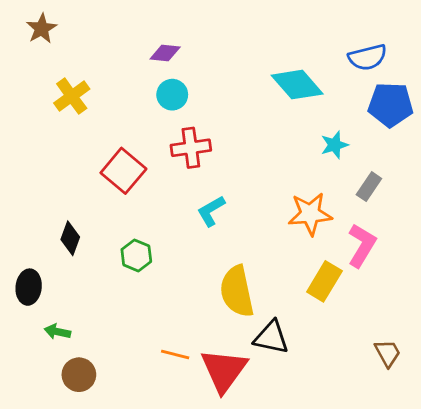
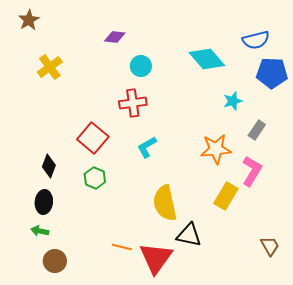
cyan circle: (172, 95) -> (141, 66), moved
red square: (123, 171) -> (93, 138), moved
black ellipse: (29, 287) -> (44, 202), moved

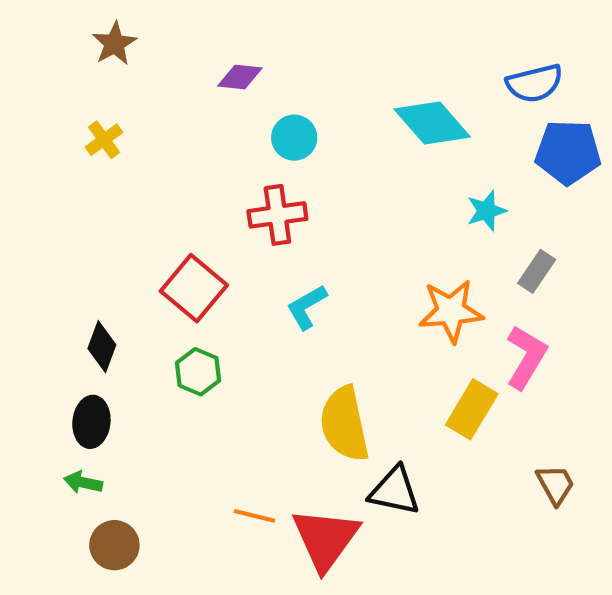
brown star: (29, 20) -> (114, 44), moved
yellow cross: (50, 67) -> (104, 140), size x0.7
brown trapezoid: (270, 246) -> (555, 485), moved

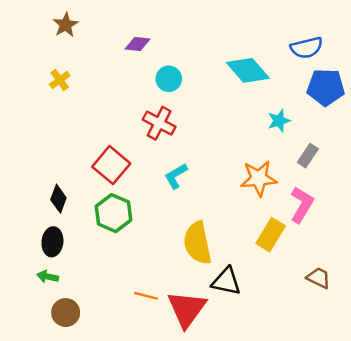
red cross: (277, 215) -> (159, 123), turned 36
green hexagon: (198, 372) -> (114, 213), size x1.4
brown trapezoid: (555, 485) -> (319, 278), turned -35

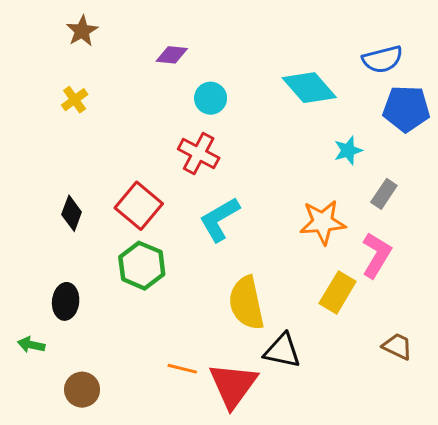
cyan L-shape: (176, 176) -> (220, 219), size x1.4
black diamond: (58, 199) -> (72, 213), moved
green arrow: (48, 277) -> (31, 345), moved

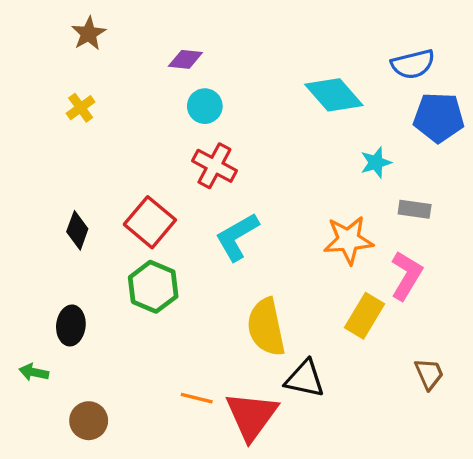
cyan circle: (211, 98) -> (205, 106), moved
gray rectangle: (384, 194) -> (415, 209), turned 64
brown trapezoid: (397, 346) -> (429, 374), turned 40

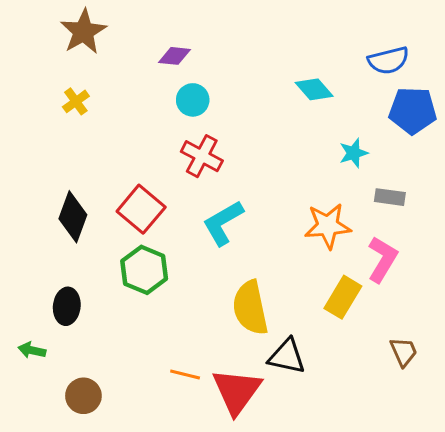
brown star: (89, 33) -> (83, 32), size x1.4
cyan diamond: (334, 95) -> (314, 89), size x0.7
black diamond: (77, 230) -> (73, 217), size x1.4

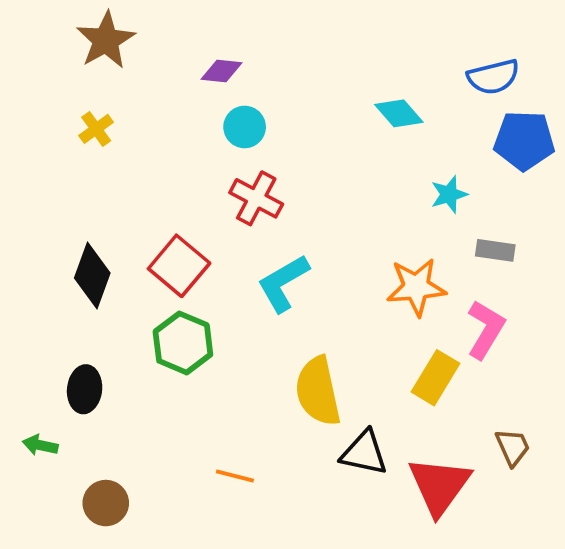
red triangle: (237, 391) -> (439, 486), moved

